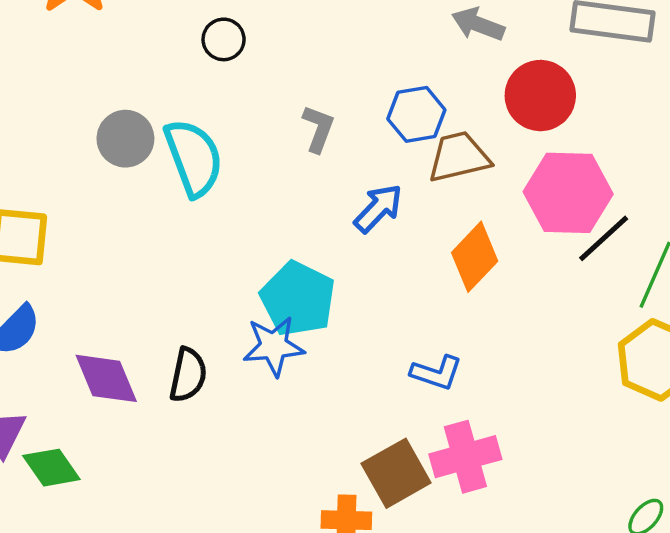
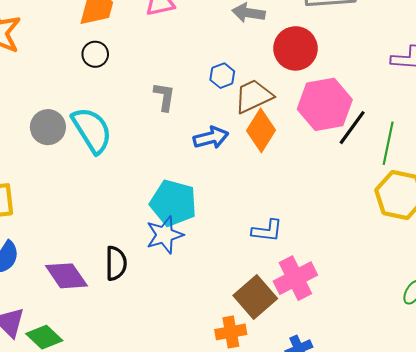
blue hexagon: (416, 114) -> (222, 76), size x0.7
blue arrow: (378, 208) -> (211, 138), turned 44
orange diamond: (475, 257) -> (261, 130), moved

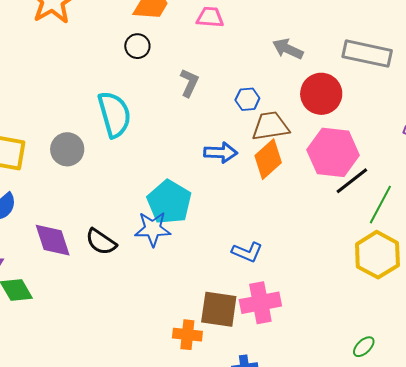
gray L-shape: (164, 97) -> (189, 83), moved
gray circle: (48, 127) -> (67, 149), moved
black semicircle: (116, 263) -> (101, 242), turned 108
brown square: (255, 297) -> (219, 309), turned 33

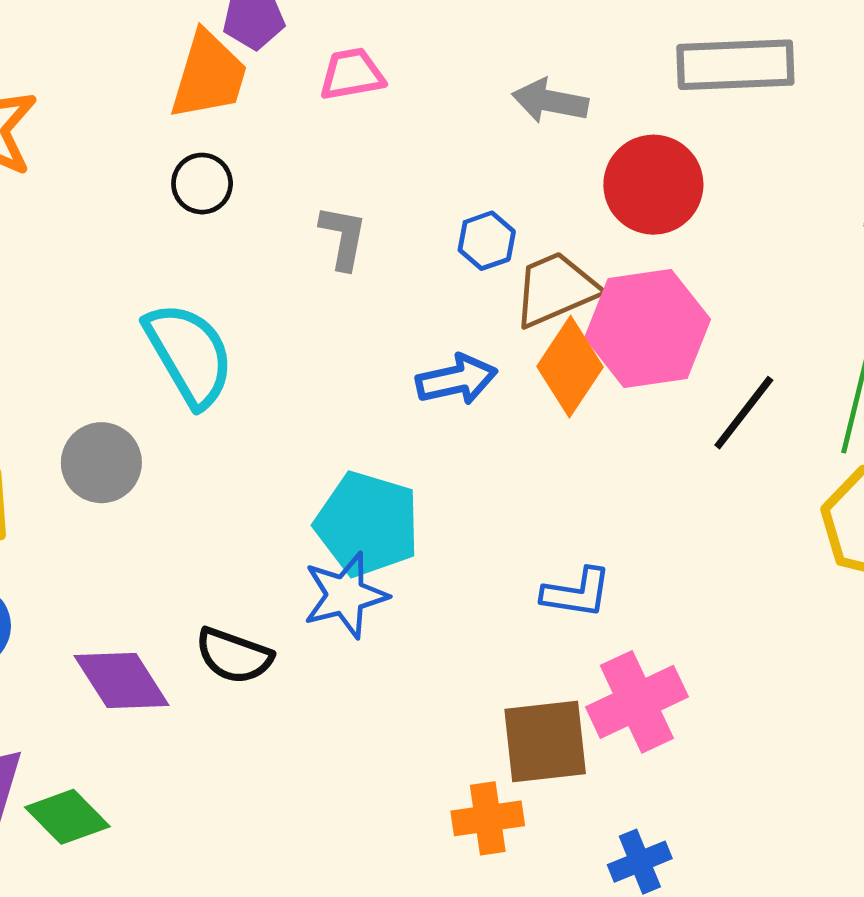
pink hexagon: (333, 152) -> (648, 328), moved
black line: (352, 181) -> (744, 413), moved

